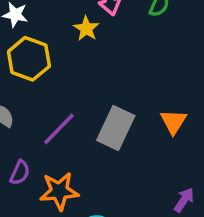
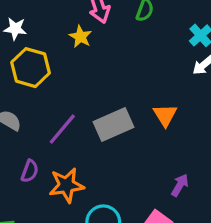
gray rectangle: (116, 128) -> (114, 125), turned 45

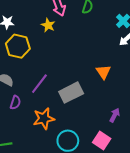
gray rectangle: (114, 125) -> (71, 93), moved
purple semicircle: (30, 171) -> (15, 103), moved

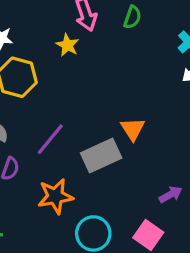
orange triangle: (103, 72) -> (133, 129), moved
purple arrow: (115, 115) -> (171, 195), turned 32

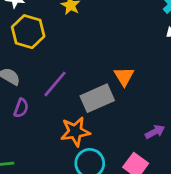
orange star: (55, 196) -> (75, 132), moved

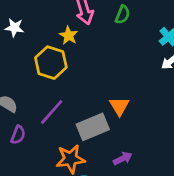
yellow hexagon: (28, 32) -> (51, 63), moved
purple arrow: (155, 132) -> (123, 158), moved

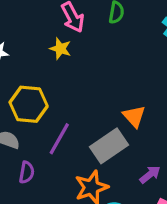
yellow hexagon: (51, 63) -> (29, 104), moved

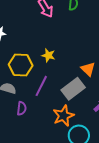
yellow star: (60, 49) -> (48, 55), moved

